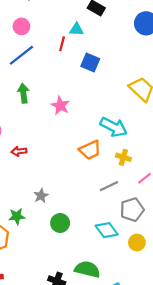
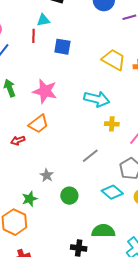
pink star: (60, 106) -> (45, 91), size x1.4
orange trapezoid: (90, 150) -> (39, 124), moved
gray line: (109, 186) -> (90, 156), moved

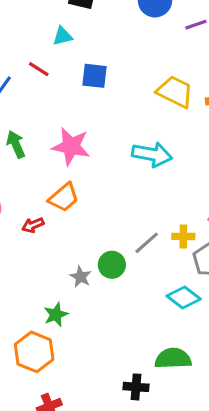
red line: (33, 36) -> (39, 69), moved, turned -56
yellow cross: (112, 124) -> (183, 236), moved
green circle: (69, 196) -> (112, 265), moved

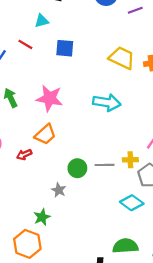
gray line: (147, 243) -> (105, 165), turned 42
green circle: (112, 265) -> (77, 168), moved

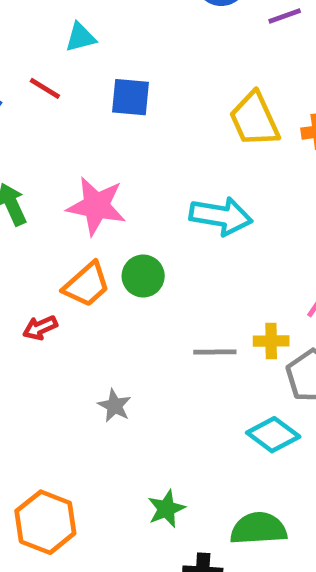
yellow trapezoid: (122, 58) -> (254, 119), turned -140
green circle: (77, 168) -> (143, 276), moved
green star: (42, 217) -> (166, 509), moved

